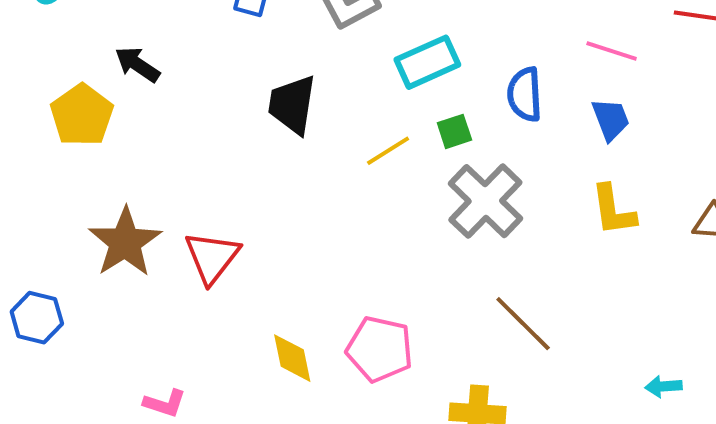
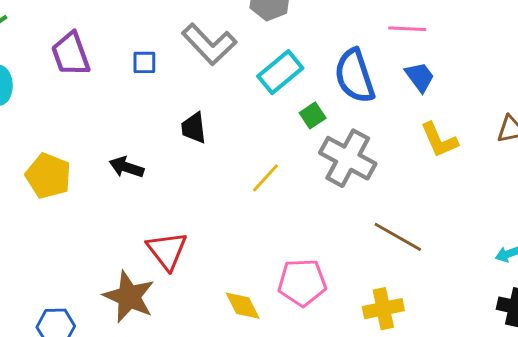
black arrow: (137, 64) -> (126, 167), moved
blue semicircle: (525, 94) -> (355, 76), size x1.4
black trapezoid: (292, 105) -> (194, 128), size x0.7
yellow line: (388, 151) -> (265, 178), moved
brown star: (125, 242) -> (129, 297), moved

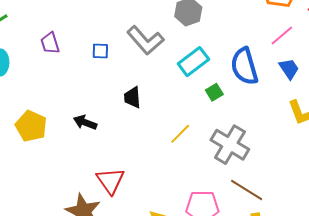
pink line: (407, 29) -> (282, 35), turned -45
purple trapezoid: (71, 54) -> (50, 43), size x0.7
gray cross: (348, 158) -> (230, 145), moved
brown line: (398, 237) -> (247, 190), moved

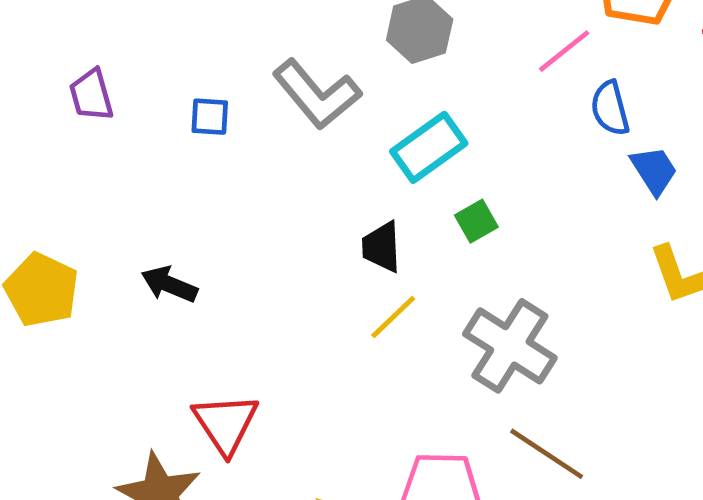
pink line: (282, 35) -> (564, 51), moved
blue semicircle: (244, 66) -> (610, 108), moved, size x0.6
black trapezoid: (132, 97) -> (382, 247), moved

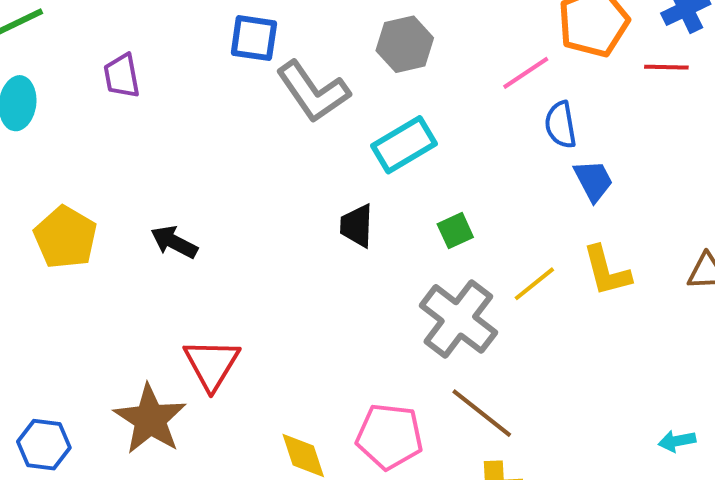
blue square: (210, 117) -> (254, 38), moved, size x1.4
green square: (476, 221) -> (455, 231), moved
yellow line: (393, 317) -> (534, 284), moved

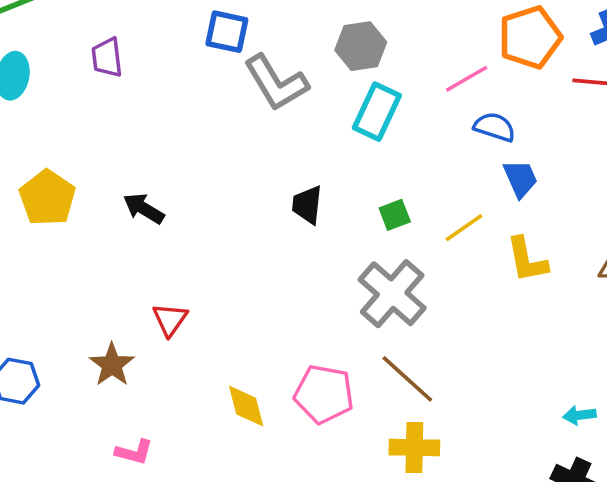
blue semicircle: (561, 125) -> (495, 127), turned 114
cyan rectangle: (404, 145) -> (377, 112), moved, turned -38
yellow line: (534, 284) -> (464, 228), moved
red triangle: (212, 364) -> (170, 319), size x0.7
brown star: (150, 419) -> (112, 365), size x0.7

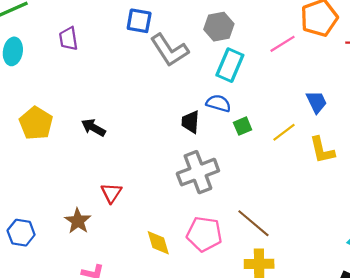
blue semicircle: (495, 127) -> (218, 103), moved
gray cross: (392, 294) -> (198, 172), moved, turned 30

